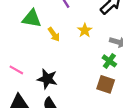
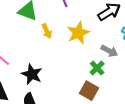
yellow star: (85, 30) -> (78, 33), size x1.5

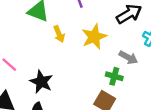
green cross: (97, 68) -> (114, 76), turned -32

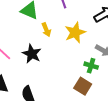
black star: (41, 82) -> (32, 54), moved

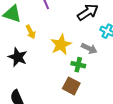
yellow star: (75, 32) -> (61, 45), moved

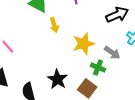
black star: (18, 57) -> (57, 79), moved

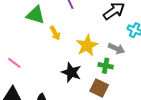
black star: (57, 79) -> (71, 72), moved

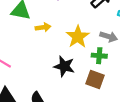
yellow arrow: (55, 33) -> (43, 27), turned -64

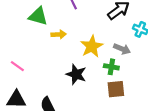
brown square: (95, 80) -> (116, 89), moved, turned -30

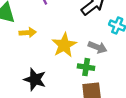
black star: (76, 74) -> (35, 79), moved

